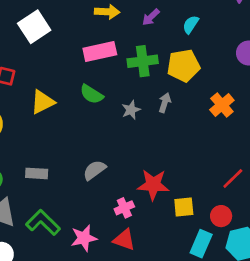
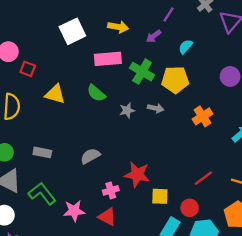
white square: (34, 27) -> (72, 31), moved
green cross: (143, 61) -> (142, 72), turned 30
yellow triangle: (43, 102) -> (55, 94), turned 35
gray arrow: (165, 103) -> (156, 108), turned 77

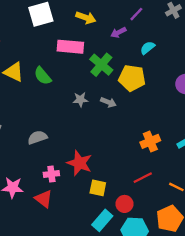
green semicircle: (96, 93) -> (43, 76), moved
orange cross: (202, 116) -> (150, 141), moved

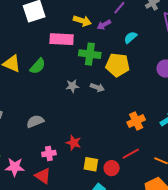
yellow arrow: (86, 18) -> (82, 21), moved
green cross: (101, 65) -> (90, 54), turned -30
green semicircle: (43, 76) -> (38, 66), turned -96
red star: (79, 163) -> (74, 143), size x0.7
red circle: (124, 204) -> (112, 168), moved

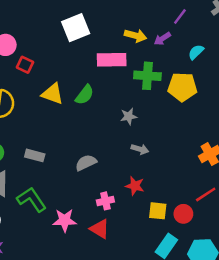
gray arrow: (97, 87) -> (140, 149), moved

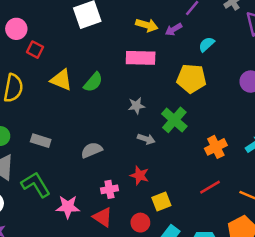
pink rectangle: (112, 60) -> (141, 58), moved
green cross: (147, 76) -> (174, 120), moved, turned 35
yellow square: (158, 211) -> (161, 201), turned -30
red circle: (183, 214) -> (140, 223), moved

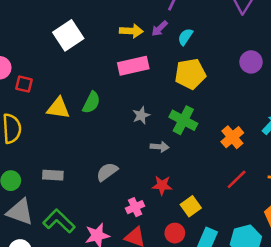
cyan semicircle: (207, 44) -> (185, 37), moved

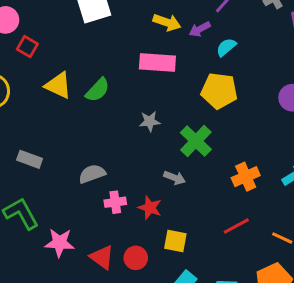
gray arrow: (160, 147) -> (175, 178), moved
yellow square: (191, 206) -> (175, 241), turned 30
pink cross: (135, 207) -> (115, 202), moved
red circle: (175, 233) -> (136, 258), moved

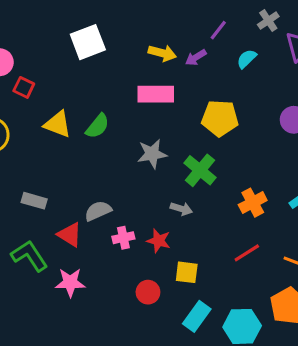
cyan semicircle: (226, 47) -> (247, 59), moved
gray star: (150, 121) -> (152, 154), size x1.4
red triangle: (102, 257) -> (70, 235), moved

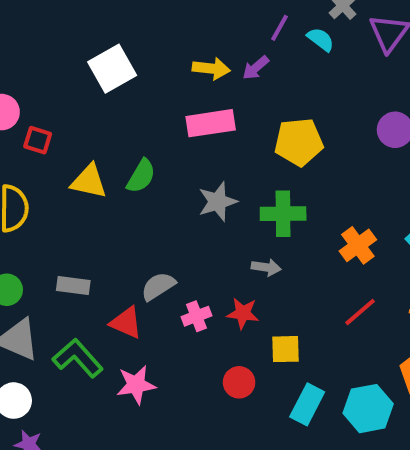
cyan semicircle: (247, 59) -> (321, 39), moved, turned 90
green cross: (200, 170) -> (283, 214), turned -32

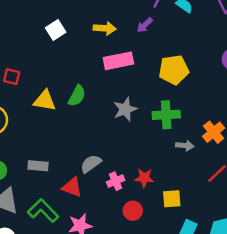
white square: (112, 69) -> (56, 30), size x0.7
yellow arrow: (211, 69) -> (105, 28), moved
gray arrow: (266, 267) -> (185, 146), moved
red circle: (239, 382) -> (133, 211), moved

